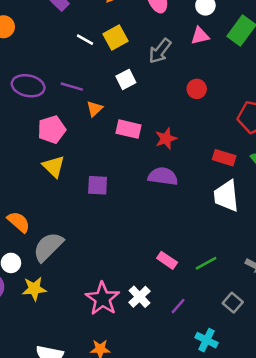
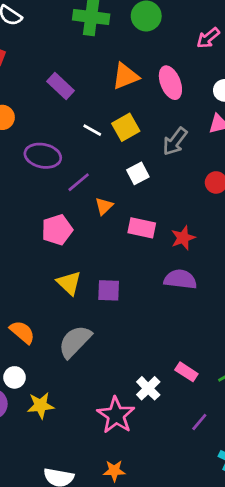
purple ellipse: (28, 86) -> (43, 156), moved
purple line: (72, 87) -> (79, 182), turned -55
yellow triangle: (54, 166) -> (69, 283), moved
gray semicircle: (48, 247) -> (75, 341), moved
white cross: (139, 297) -> (148, 388), moved

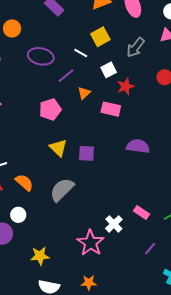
white line: (92, 130) -> (81, 53), moved
red star: (183, 238) -> (125, 86), moved
yellow star: (41, 405) -> (40, 256), moved

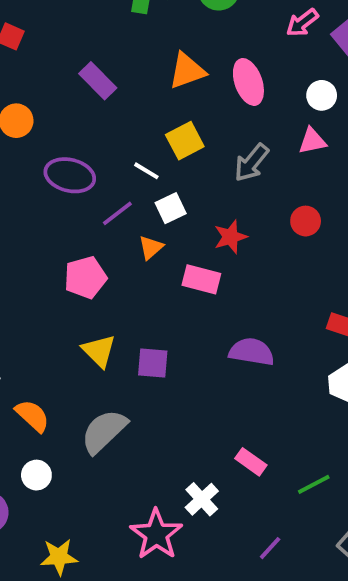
white square: (109, 70) -> (171, 208), moved
pink rectangle: (141, 213) -> (251, 462), moved
white circle: (18, 215) -> (36, 475), moved

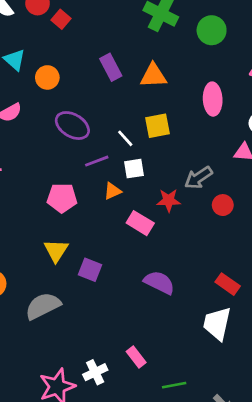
orange triangle: (187, 71) -> (153, 76), moved
gray arrow: (251, 163) -> (198, 178), moved

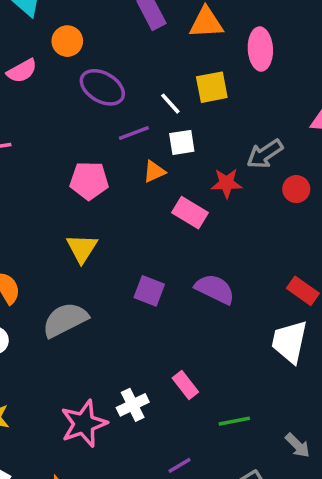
orange circle: (47, 77) -> (67, 41), moved
pink ellipse: (213, 99) -> (260, 49), moved
purple square: (90, 270) -> (149, 291), moved

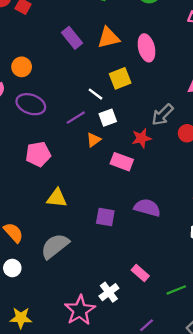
purple ellipse: (102, 87) -> (31, 104), moved
pink pentagon: (89, 181) -> (38, 154), moved
yellow triangle: (82, 248) -> (57, 198), turned -45

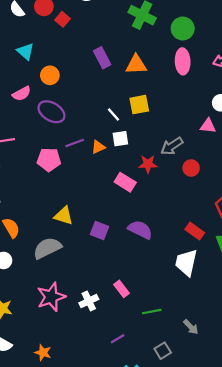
pink ellipse: (146, 48) -> (183, 61), moved
purple line: (76, 118) -> (75, 143), moved
orange triangle: (94, 140) -> (98, 147), moved
yellow triangle: (57, 198) -> (64, 216), moved
pink star: (80, 310) -> (51, 297), moved

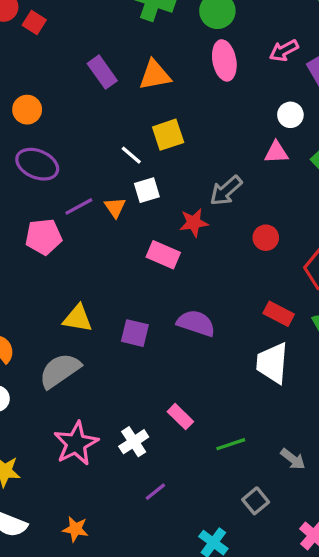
orange triangle: (98, 147) -> (115, 207), turned -32
red circle: (191, 168) -> (266, 238), moved
purple line: (118, 339) -> (155, 492), moved

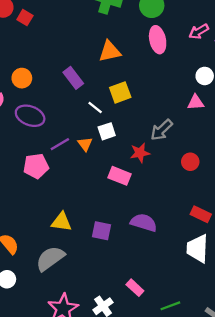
purple rectangle: (102, 72) -> (73, 78), moved

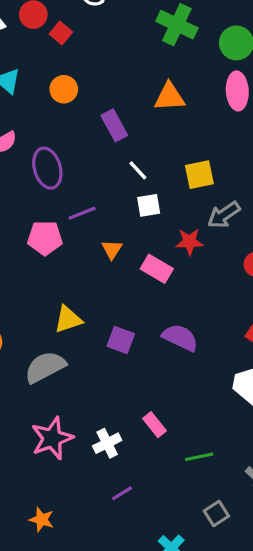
orange circle: (22, 78) -> (64, 89), moved
yellow square: (120, 92) -> (199, 175), moved
purple ellipse: (30, 116) -> (47, 168), turned 44
orange triangle: (85, 144) -> (112, 249), moved
yellow triangle: (61, 222) -> (68, 319), turned -35

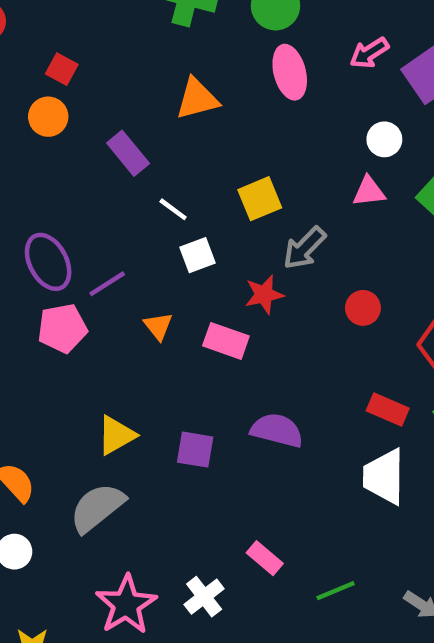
red square: (61, 33) -> (62, 69), moved
purple ellipse: (47, 168) -> (48, 262), moved

